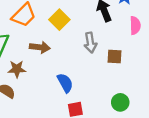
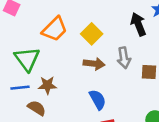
brown arrow: (40, 47) -> (94, 64), moved

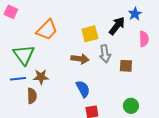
black arrow: (138, 24) -> (117, 26), turned 60
yellow square: (92, 34) -> (90, 34), moved, turned 30
brown semicircle: (37, 108) -> (32, 96), turned 56

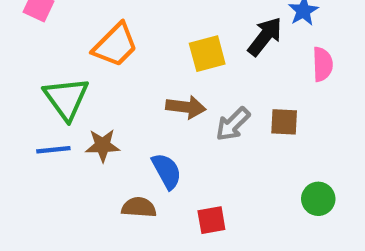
gray arrow: (105, 54) -> (233, 124), moved, turned 54
blue semicircle: (83, 89) -> (167, 171), moved
brown semicircle: (32, 96) -> (139, 207), moved, turned -84
green circle: (131, 106) -> (318, 199), moved

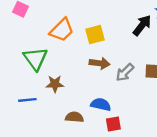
yellow square: (207, 54) -> (95, 35), moved
blue line: (53, 150) -> (27, 100), moved
blue semicircle: (167, 171) -> (101, 104), moved, turned -48

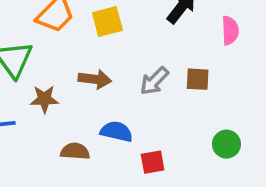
brown arrow: (100, 63) -> (95, 79), moved
red square: (113, 124) -> (153, 162), moved

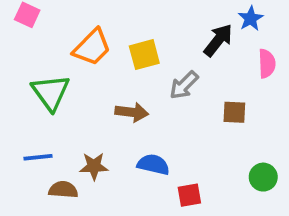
gray arrow: (154, 81) -> (184, 85), moved
brown star: (44, 99) -> (94, 166), moved
brown semicircle: (75, 151) -> (63, 190), moved

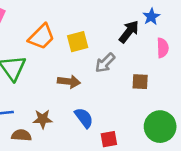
blue semicircle: (153, 164) -> (84, 118), turned 40
green circle: (263, 177) -> (160, 127), size x1.6

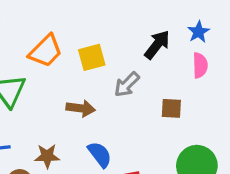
blue star: (151, 17) -> (198, 32), moved

